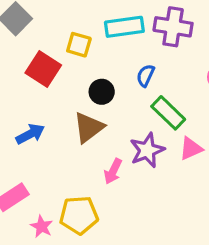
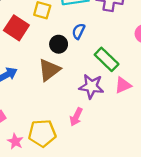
blue semicircle: (145, 76) -> (78, 31), moved
purple star: (147, 150) -> (91, 86), turned 30
pink arrow: (113, 171) -> (76, 117), moved

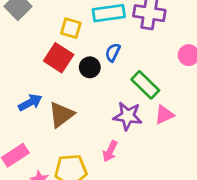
red square: (16, 28) -> (59, 58), moved
brown triangle: (49, 70) -> (61, 115), moved

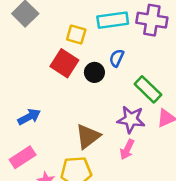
blue arrow: (30, 103) -> (29, 117), moved
brown triangle: (61, 115) -> (88, 136), moved
pink arrow: (110, 151) -> (127, 149), moved

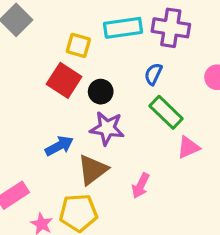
blue semicircle: (117, 58) -> (153, 74), moved
blue arrow: (29, 117) -> (59, 146), moved
purple star: (131, 119) -> (107, 128), moved

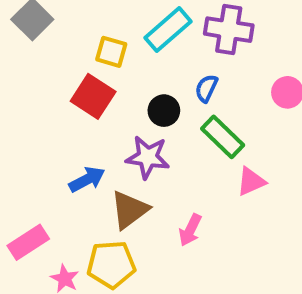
cyan rectangle: (123, 28) -> (168, 30), turned -33
black circle: (101, 92) -> (164, 111), moved

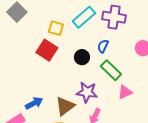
purple star: (148, 157) -> (87, 92), moved
blue arrow: (87, 179) -> (34, 103), moved

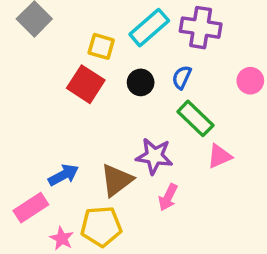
black circle: (82, 57) -> (141, 82), moved

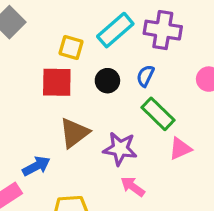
red square: (86, 84) -> (57, 82), turned -32
brown triangle: (117, 180) -> (74, 133), moved
pink arrow: (168, 197) -> (133, 187), turned 100

